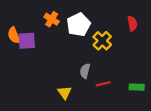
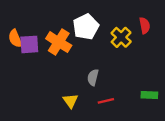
orange cross: (52, 19) -> (59, 42), moved, size x1.5
yellow cross: (102, 41) -> (121, 37), moved
red line: (103, 84) -> (106, 101), moved

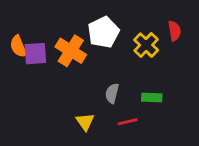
green rectangle: (149, 95) -> (152, 98), moved

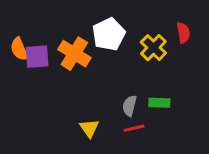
gray semicircle: (112, 93) -> (130, 106), moved

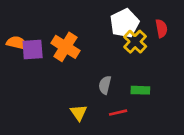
white pentagon: (109, 34) -> (125, 23), moved
orange semicircle: (19, 49) -> (17, 43), turned 126
gray semicircle: (130, 106) -> (105, 85), moved

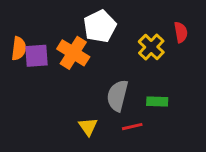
white pentagon: (125, 23) -> (100, 26), moved
orange semicircle: (17, 43) -> (19, 48), turned 84
gray semicircle: (105, 85) -> (117, 96), size x1.5

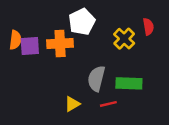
orange cross: (73, 53) -> (60, 44), turned -35
green rectangle: (157, 101) -> (129, 83), size x1.5
yellow triangle: (88, 127) -> (72, 104), turned 35

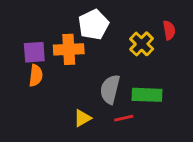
orange semicircle: (15, 40) -> (36, 76), moved

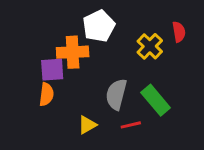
purple square: (34, 52) -> (52, 70), moved
orange semicircle: (36, 76) -> (46, 94), moved
green rectangle: (147, 95) -> (156, 100), turned 48

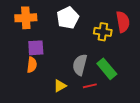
red semicircle: (179, 32) -> (123, 22), size x1.5
yellow cross: (150, 46) -> (103, 32), turned -36
orange cross: (73, 52) -> (26, 18), moved

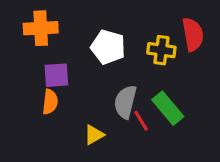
white pentagon: (68, 18) -> (108, 47), moved, turned -30
red line: (90, 86) -> (141, 121), moved, turned 72

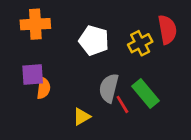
yellow cross: (161, 50) -> (140, 43), turned -35
purple square: (56, 75) -> (33, 74), moved

